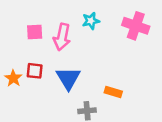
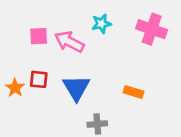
pink arrow: (62, 37) -> (69, 42), turned 105
orange rectangle: (113, 92) -> (134, 92), moved

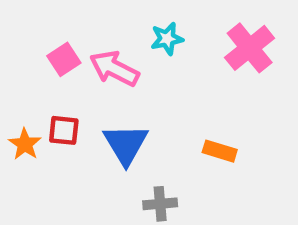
pink cross: (152, 29) -> (250, 48), turned 32
pink square: (39, 36) -> (64, 59), turned -30

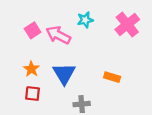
red square: (64, 130) -> (33, 94), moved
orange star: (25, 144) -> (31, 69), moved

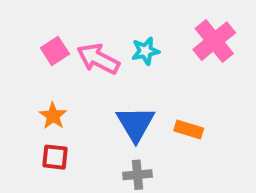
cyan star: (85, 20) -> (145, 51), moved
blue triangle: (64, 74) -> (136, 124), moved

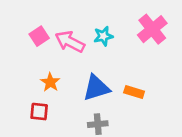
orange star: (53, 116) -> (50, 82), moved
blue triangle: (136, 124) -> (96, 88), turned 44

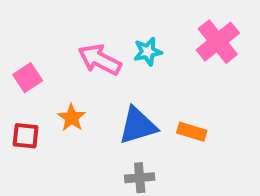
pink square: (39, 36) -> (28, 78), moved
red square: (39, 112) -> (26, 136), moved

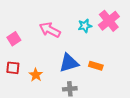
cyan star: (148, 52) -> (85, 26), moved
orange star: (72, 118) -> (36, 75), moved

